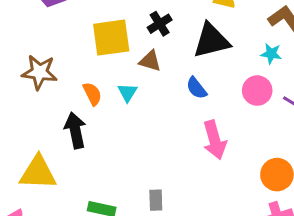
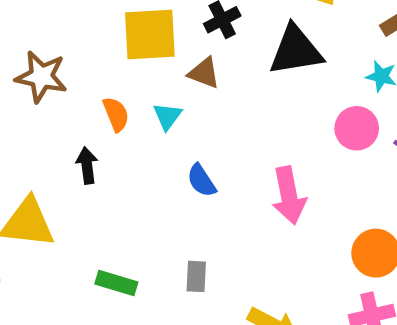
blue semicircle: (196, 88) -> (201, 181), moved
black arrow: (75, 130) -> (87, 165), size x0.7

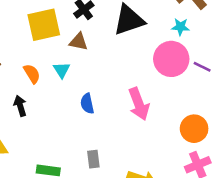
pink circle: (357, 128) -> (171, 59), size x1.4
blue semicircle: (201, 181) -> (87, 104), turned 30

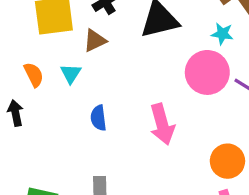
brown triangle: (79, 42) -> (95, 41), turned -42

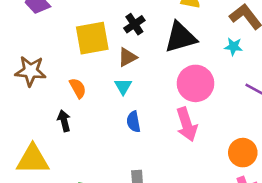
pink circle: (207, 72) -> (196, 83), moved
cyan triangle: (71, 73) -> (123, 86), moved

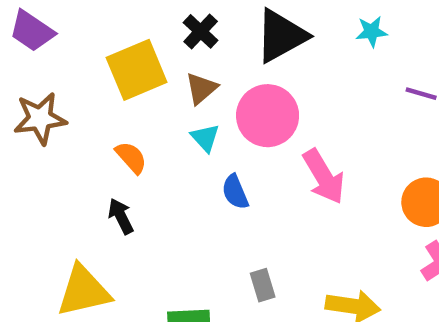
brown star: (31, 71) -> (40, 118), moved
pink circle: (196, 83) -> (268, 116), moved

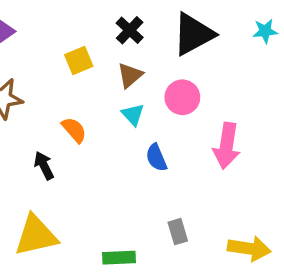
yellow square: (137, 70) -> (79, 60), size x0.6
pink circle: (268, 116) -> (182, 97), size x0.7
pink arrow: (324, 177) -> (227, 146), turned 39
black arrow: (121, 216) -> (44, 166), moved

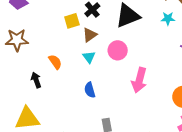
yellow square: (79, 60) -> (72, 21), moved
blue semicircle: (156, 158) -> (90, 90), moved

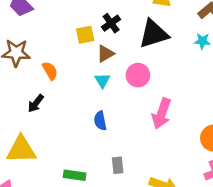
orange semicircle: (55, 62) -> (50, 71), moved
black arrow: (36, 80) -> (36, 103), turned -126

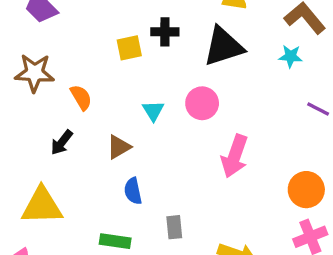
black cross: (111, 23) -> (165, 32), turned 36
brown triangle: (105, 54) -> (119, 147), moved
blue semicircle: (100, 121) -> (133, 191), moved

